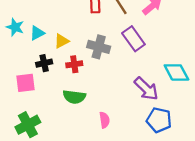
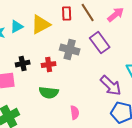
cyan triangle: (37, 33) -> (17, 27), moved
yellow triangle: (62, 41) -> (41, 25), moved, size x1.5

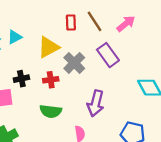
yellow triangle: (41, 25) -> (48, 47), moved
gray cross: (70, 50) -> (74, 63), turned 30
purple arrow: (111, 86) -> (96, 103), moved, turned 60

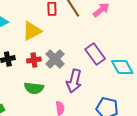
purple rectangle: (108, 55) -> (95, 54), moved
gray cross: (74, 63) -> (55, 59), moved

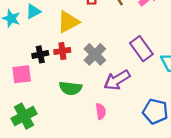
red cross: (34, 60) -> (62, 51), moved
purple arrow: (74, 81) -> (117, 80), turned 45

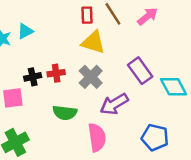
yellow triangle: (68, 22) -> (93, 42), moved, turned 45
pink semicircle: (101, 111) -> (97, 137), size x1.6

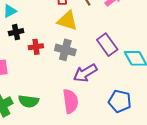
black cross: (33, 77) -> (16, 32), moved
gray cross: (91, 77) -> (65, 50), turned -30
green semicircle: (65, 113) -> (29, 101), moved

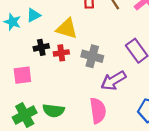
yellow triangle: (67, 21) -> (67, 29), moved
black cross: (16, 32) -> (41, 47), moved

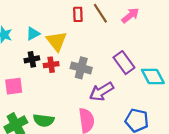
cyan triangle: (34, 15) -> (33, 34), moved
yellow triangle: (67, 29) -> (57, 41), turned 35

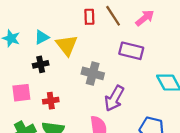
purple rectangle: (124, 63) -> (131, 51), moved, turned -40
red cross: (51, 65) -> (51, 101), moved
purple arrow: (101, 91) -> (114, 98), turned -30

